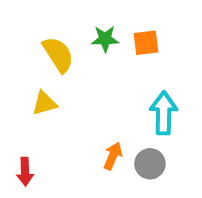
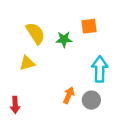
green star: (105, 39) -> (64, 39), moved

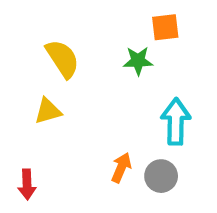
orange square: (89, 26) -> (165, 27), moved
green star: (64, 39) -> (138, 61), moved

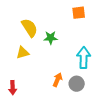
green star: (138, 61) -> (51, 38), moved

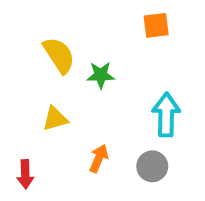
yellow triangle: (23, 53) -> (55, 119), moved
orange arrow: (58, 80) -> (99, 158), moved

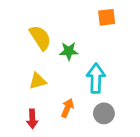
cyan arrow: (166, 115) -> (96, 78), moved
red arrow: (25, 174) -> (32, 119), moved

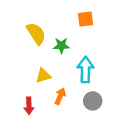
orange square: (107, 17) -> (85, 19), moved
yellow triangle: (38, 81) -> (43, 76), moved

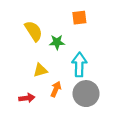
gray circle: (93, 101) -> (86, 94), size x1.5
red arrow: (29, 106) -> (27, 98), turned -96

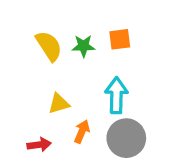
orange square: (79, 18) -> (120, 39), moved
green star: (57, 42) -> (83, 46), moved

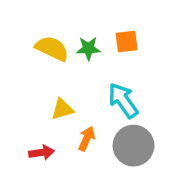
yellow semicircle: (49, 46) -> (52, 48), turned -32
cyan arrow: (116, 95) -> (123, 100), turned -36

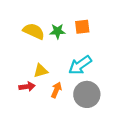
cyan arrow: (123, 100) -> (80, 65), turned -90
red arrow: (42, 153) -> (27, 87), moved

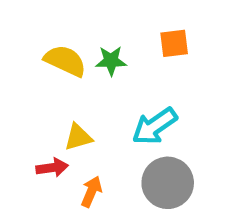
orange square: (82, 27) -> (174, 43), moved
orange arrow: (56, 90) -> (91, 192), moved

